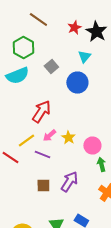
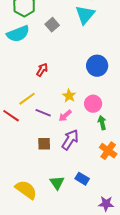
cyan triangle: (84, 56) -> (85, 15), size x1.5
blue circle: (77, 82) -> (97, 66), moved
red arrow: (41, 112) -> (42, 70), size x0.6
pink arrow: (49, 136) -> (65, 116), moved

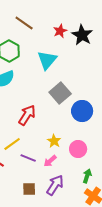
cyan triangle: (85, 15) -> (47, 60), moved
gray square: (52, 25) -> (60, 93), moved, size x1.5
red arrow: (42, 70) -> (27, 115), size x1.5
green arrow: (102, 123) -> (87, 176), moved, turned 32

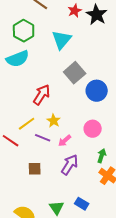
yellow star: (54, 141) -> (54, 121), moved
brown square: (29, 189) -> (35, 169), moved

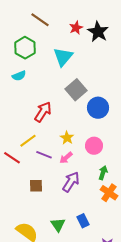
cyan semicircle: (18, 59) -> (19, 76), size x0.6
yellow star: (54, 121) -> (67, 138), moved
blue rectangle: (82, 204) -> (83, 221), turned 32

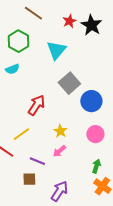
pink circle: (94, 146) -> (95, 134), moved
purple line: (44, 155) -> (37, 161), moved
purple arrow: (71, 182) -> (59, 191), moved

